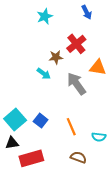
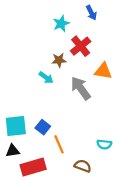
cyan star: (45, 16) -> (61, 24), moved
cyan square: (15, 120) -> (16, 126), turned 35
orange line: (71, 127) -> (59, 144), moved

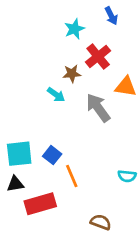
brown semicircle: (83, 166) -> (101, 222), moved

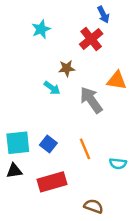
cyan star: (74, 29) -> (41, 29), moved
red cross: (98, 56) -> (91, 39), moved
orange line: (72, 176) -> (85, 149), moved
red rectangle: (40, 204) -> (52, 182), moved

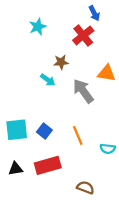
black triangle: (14, 171) -> (16, 169), moved

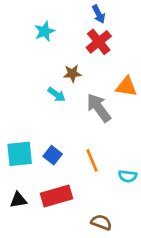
blue arrow: (94, 13) -> (99, 14), moved

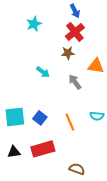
brown star: (72, 73) -> (68, 53), moved
gray arrow: (99, 108) -> (75, 82), size x0.7
cyan semicircle: (128, 176) -> (97, 116), moved

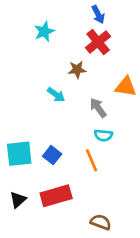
brown star: (68, 53) -> (77, 70), moved
cyan semicircle: (97, 116) -> (103, 135), moved
black triangle: (14, 152) -> (18, 200), turned -32

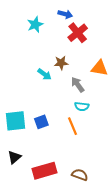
blue arrow: (98, 14) -> (65, 14), moved, turned -48
brown star: (77, 70) -> (61, 63), moved
blue square: (52, 155) -> (41, 122), turned 32
red rectangle: (56, 196) -> (44, 171), moved

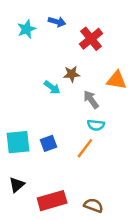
blue arrow: (65, 14) -> (57, 22), moved
cyan star: (35, 25) -> (27, 29), moved
orange line: (72, 126) -> (85, 148), turned 60

